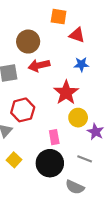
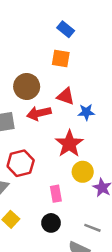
red triangle: (77, 35) -> (66, 96), moved
gray line: (85, 159) -> (92, 228), moved
black circle: (50, 163) -> (51, 223), size x0.6

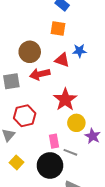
blue star: (86, 112) -> (79, 51), moved
black circle: (51, 223) -> (50, 165), size x1.6
gray line: (92, 228) -> (70, 152), moved

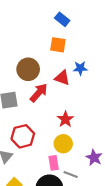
red arrow: (40, 74) -> (39, 93), turned 144
red star: (65, 100) -> (65, 119), size x0.7
yellow circle: (76, 123) -> (63, 144), moved

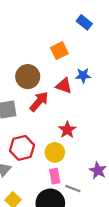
blue rectangle: (62, 19) -> (84, 22), moved
orange square: (58, 45) -> (59, 51), turned -35
yellow circle: (63, 144) -> (55, 152), moved

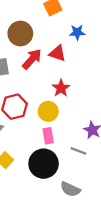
red triangle: (64, 86) -> (57, 53), moved
gray line: (73, 189) -> (78, 151), moved

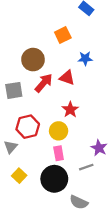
gray line: (78, 151) -> (86, 167), turned -40

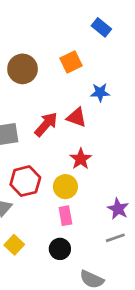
brown circle: (33, 60) -> (23, 69), moved
gray line: (86, 167) -> (115, 238), moved
black circle: (54, 179) -> (60, 249), size x0.6

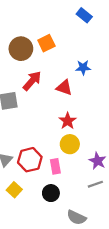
orange square: (71, 62) -> (46, 43), moved
red arrow: (46, 124) -> (32, 81), moved
red hexagon: (25, 181) -> (30, 160), moved
yellow circle: (65, 187) -> (70, 144), moved

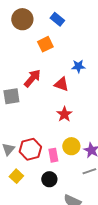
blue rectangle: (84, 15) -> (57, 19), moved
brown circle: (21, 49) -> (22, 19), moved
yellow circle: (70, 144) -> (71, 146), moved

